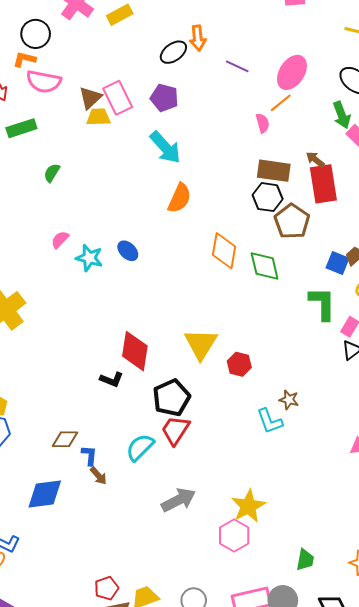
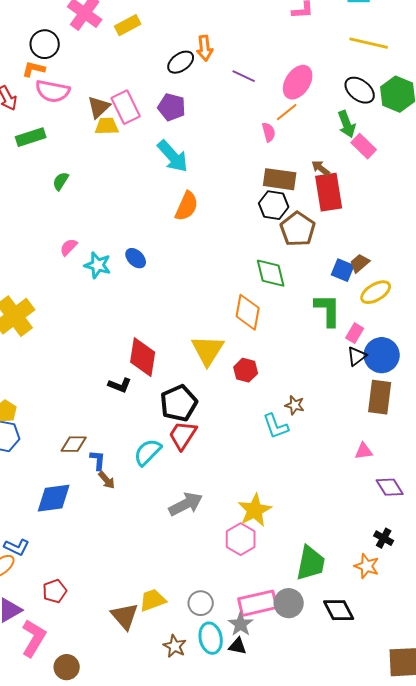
orange diamond: (224, 251) -> (248, 312), moved
green trapezoid: (305, 560) -> (311, 563), size x1.6
red pentagon: (107, 588) -> (55, 591), moved

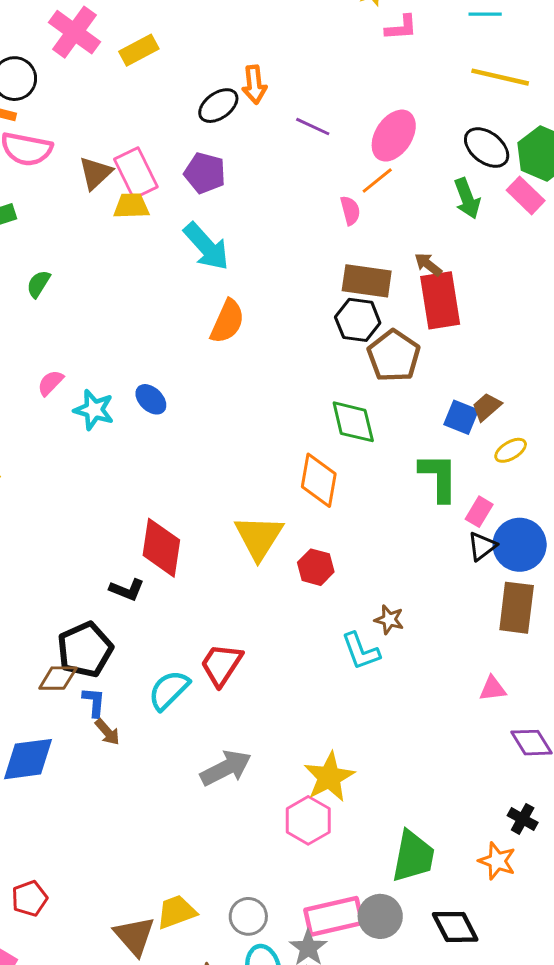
yellow trapezoid: (107, 126) -> (131, 206), moved
pink rectangle: (364, 146) -> (526, 195), moved
yellow ellipse: (376, 292) -> (511, 450), size x0.7
black pentagon: (179, 403) -> (85, 650), moved

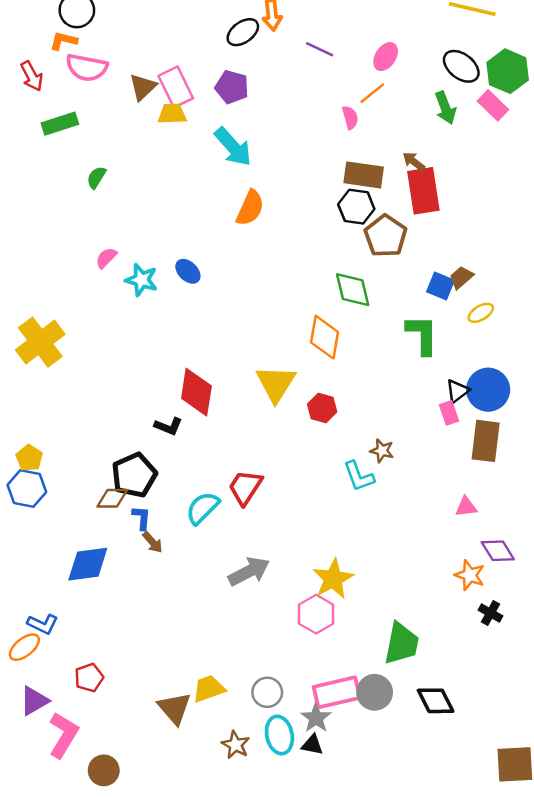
pink ellipse: (394, 136) -> (386, 57), size x0.7
pink rectangle: (479, 512) -> (449, 413), moved, turned -50
orange star: (497, 861) -> (470, 575), moved

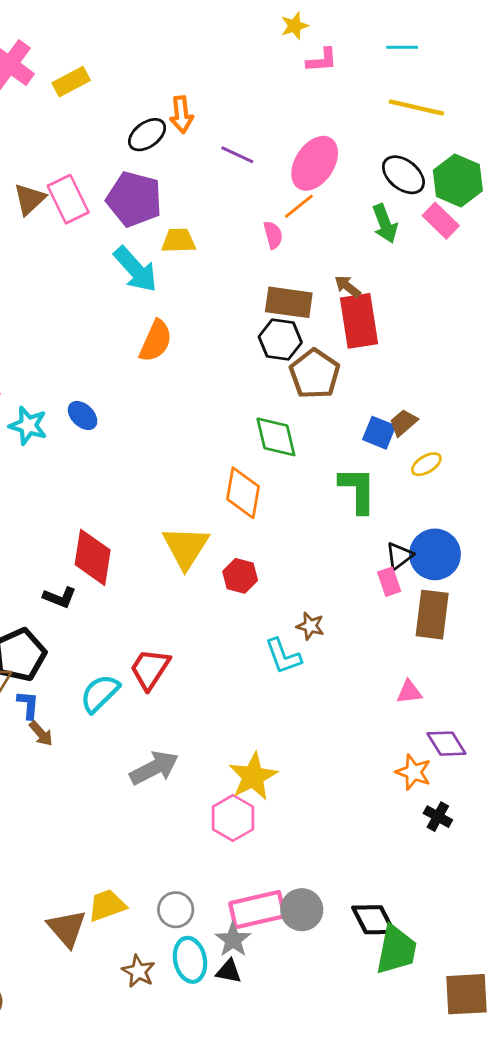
pink ellipse: (386, 57) -> (315, 163), size x1.6
purple pentagon: (232, 87) -> (134, 199), size x1.4
yellow trapezoid: (172, 114) -> (179, 241), moved
green trapezoid: (401, 643) -> (396, 950), moved

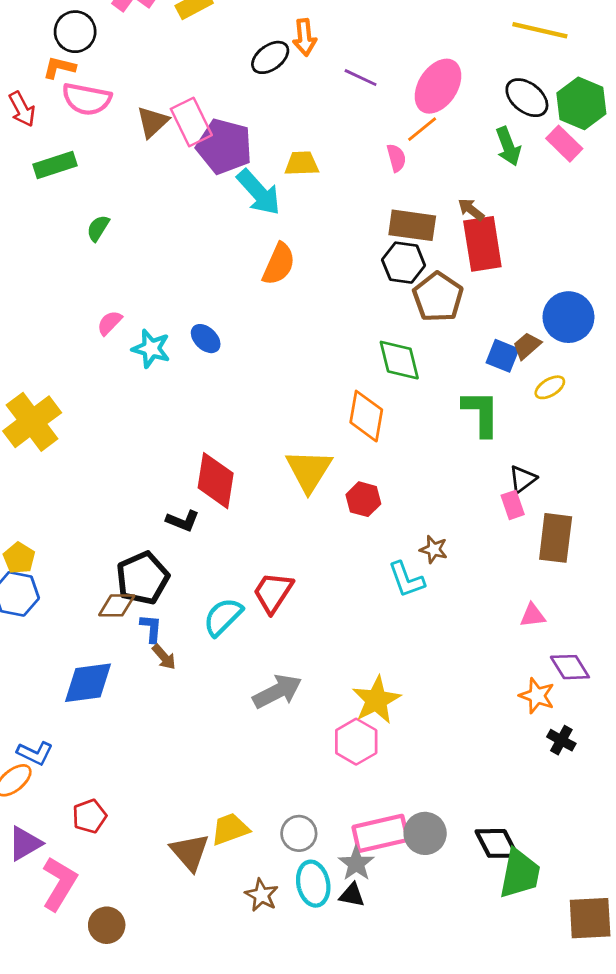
purple pentagon: (134, 199) -> (224, 146), moved
blue circle: (435, 554) -> (568, 317), moved

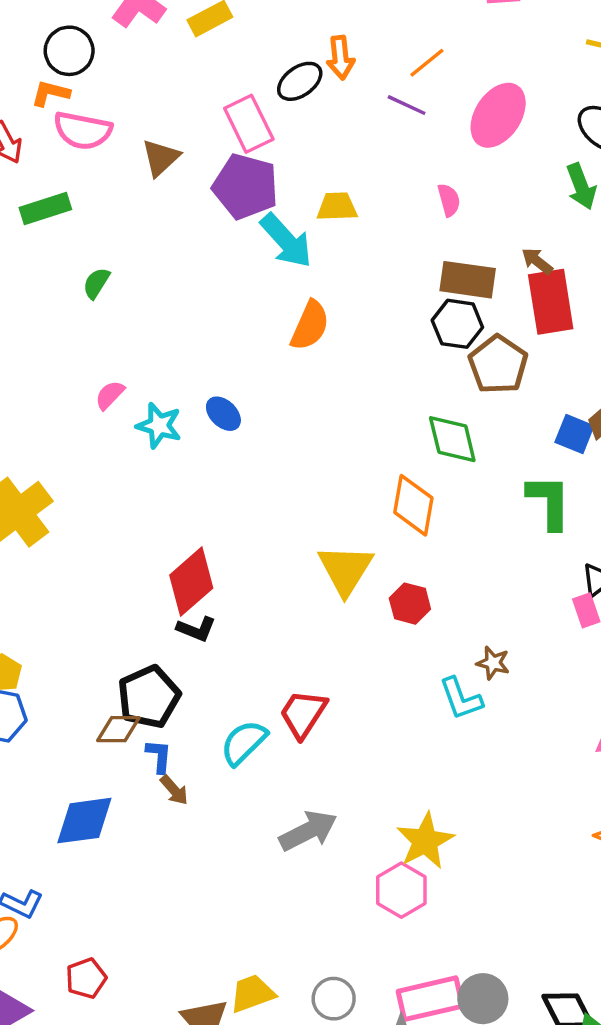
pink rectangle: (191, 122) -> (249, 124), moved
orange line: (422, 129) -> (427, 63), moved
red diamond: (216, 481) -> (191, 582), moved, turned 40

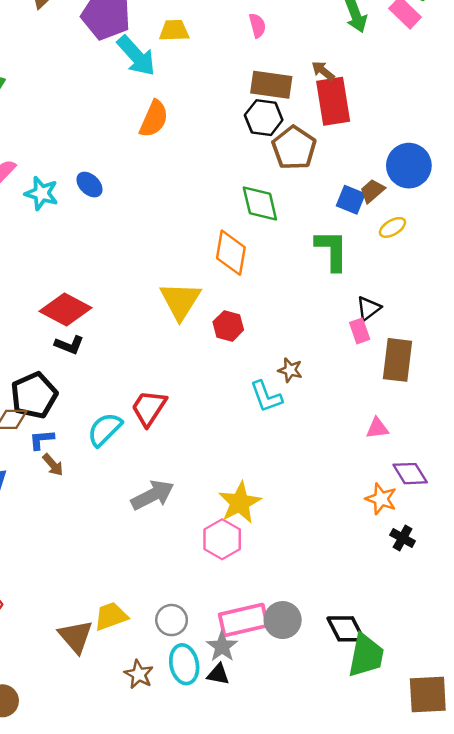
red diamond: (191, 582) -> (66, 309), turned 69
blue L-shape: (159, 756) -> (42, 440), turned -100

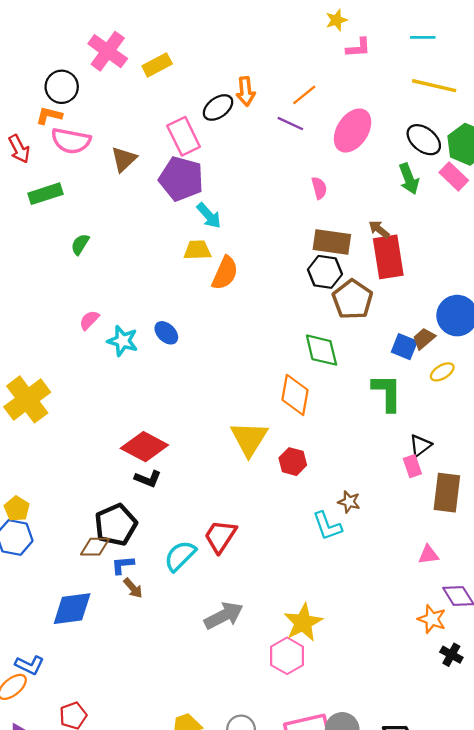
yellow trapezoid: (174, 31) -> (197, 250), moved
cyan arrow: (136, 56) -> (209, 216), size x0.7

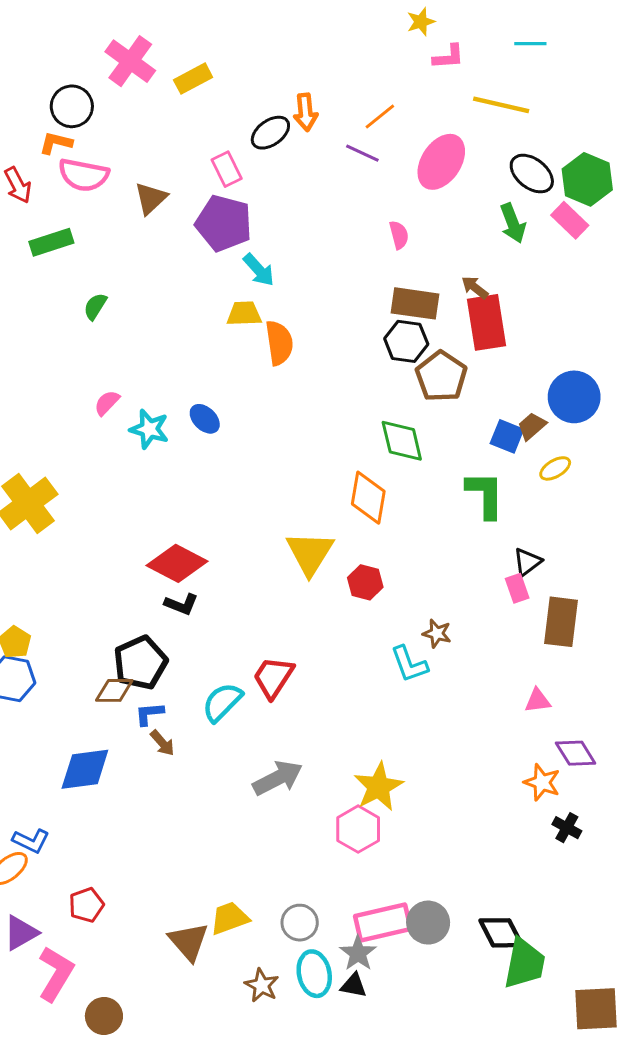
yellow line: (434, 86) -> (501, 105), moved
pink rectangle: (184, 136) -> (227, 169), size x0.7
orange semicircle: (225, 273) -> (279, 343), turned -32

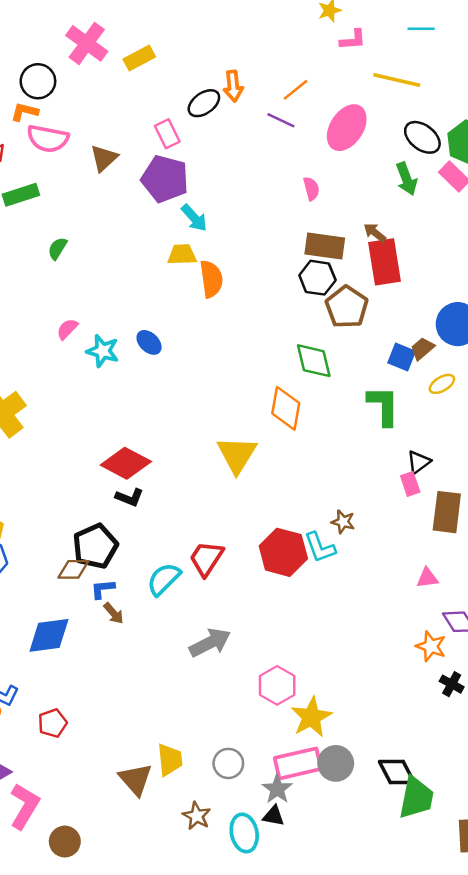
red hexagon: (365, 582) -> (283, 552), moved, size x1.6
yellow star: (378, 787) -> (311, 717), moved
red pentagon: (86, 905) -> (53, 723), moved
yellow trapezoid: (230, 918) -> (170, 760), turned 104
cyan ellipse: (314, 974) -> (244, 833), moved

